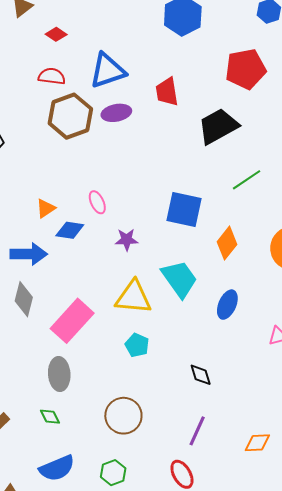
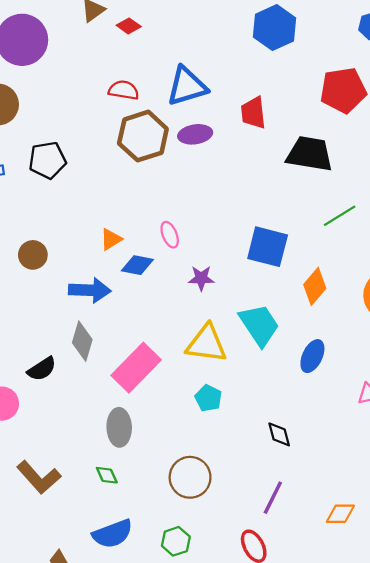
red diamond: (56, 34) -> (129, 26), moved
black trapezoid: (218, 126) -> (310, 154), turned 36

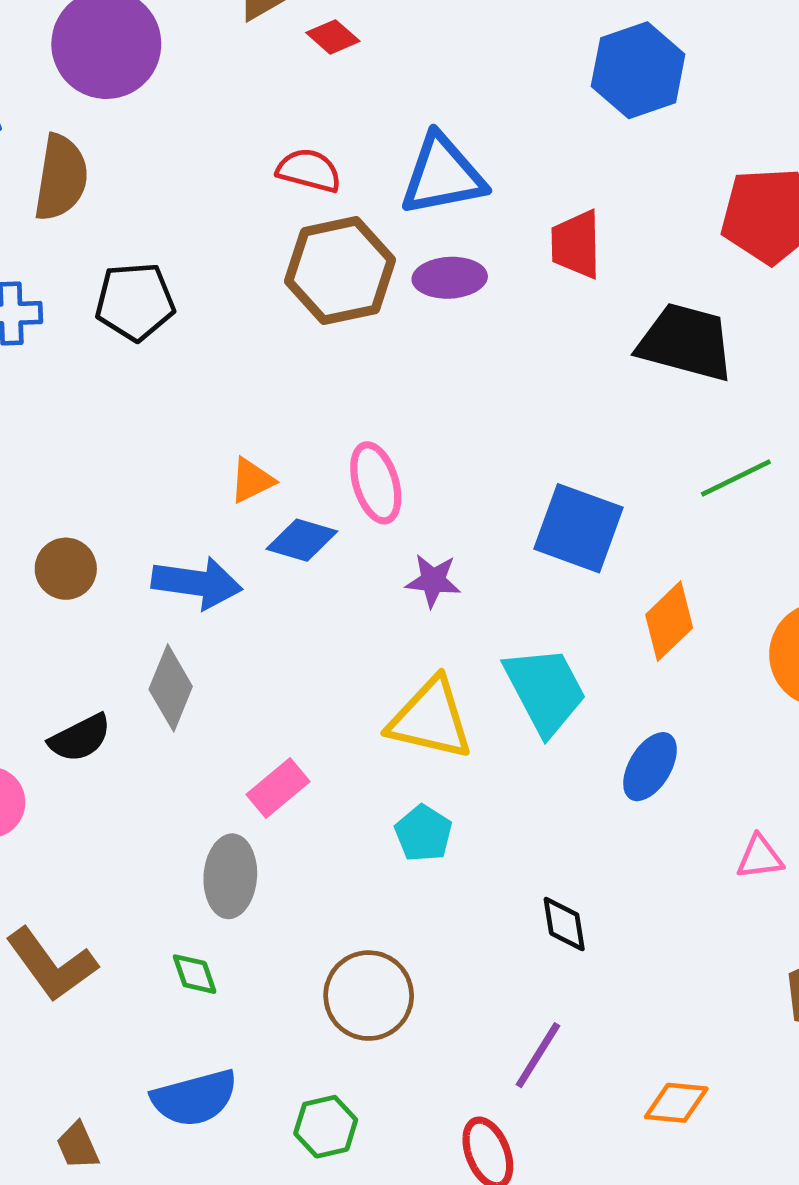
pink ellipse: (170, 235) -> (376, 483), size x1.4
brown circle: (33, 255) -> (66, 569), moved
pink rectangle: (136, 368) -> (278, 788), moved, size x0.6

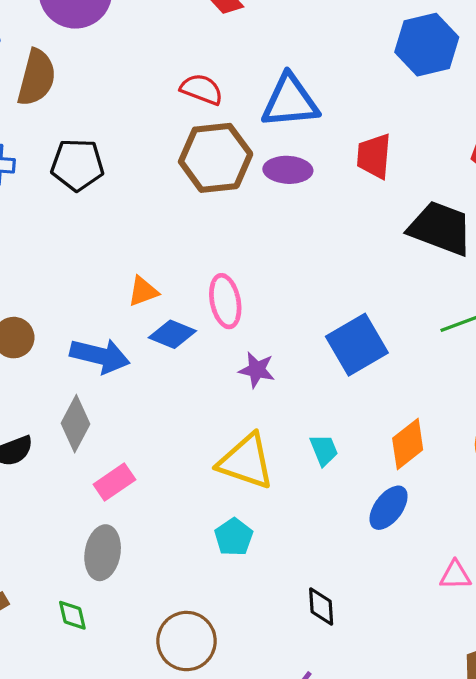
blue square: (578, 528) -> (357, 345), turned 34
orange diamond: (669, 621) -> (408, 444), moved
cyan trapezoid: (545, 690) -> (324, 450), size x0.5
pink rectangle: (278, 788) -> (114, 482), moved

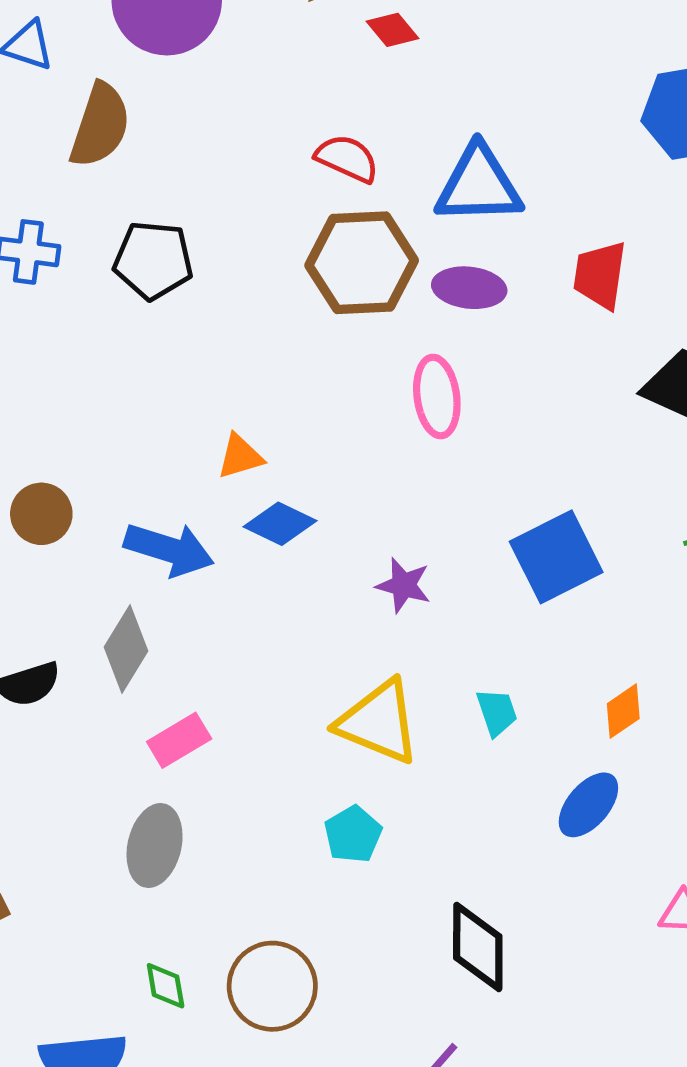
pink ellipse: (225, 301) -> (437, 396), moved
orange diamond: (408, 444) -> (623, 711), size x0.7
black diamond: (321, 607) -> (478, 947), size x1.5
green diamond: (72, 615) -> (166, 986), moved

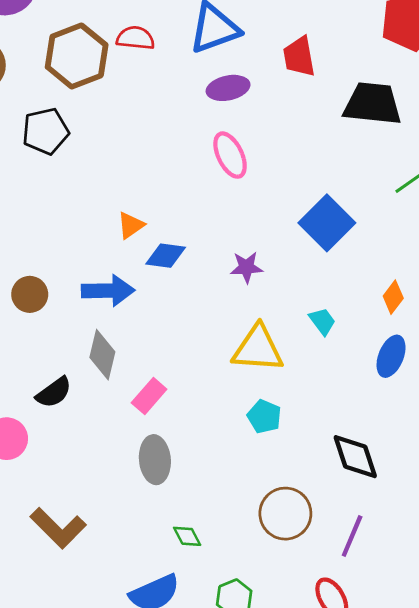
brown hexagon: (362, 263) -> (77, 56), moved
brown circle: (272, 986) -> (285, 514), moved

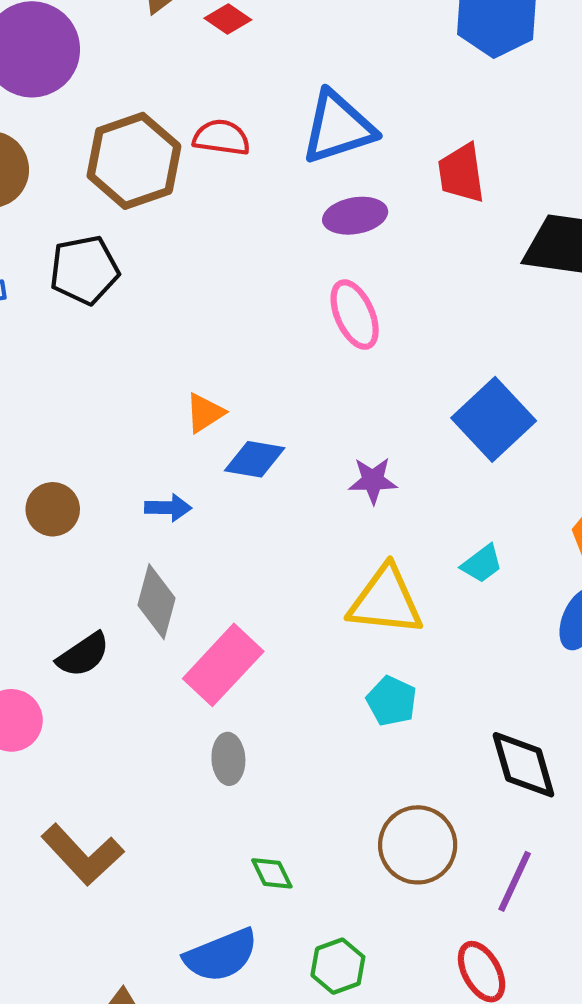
blue arrow: (108, 291) -> (168, 508), size x0.6
cyan trapezoid: (322, 321) -> (482, 564), turned 88
pink rectangle: (149, 396) -> (223, 665), size x1.5
gray ellipse: (155, 460) -> (228, 759), size x0.7

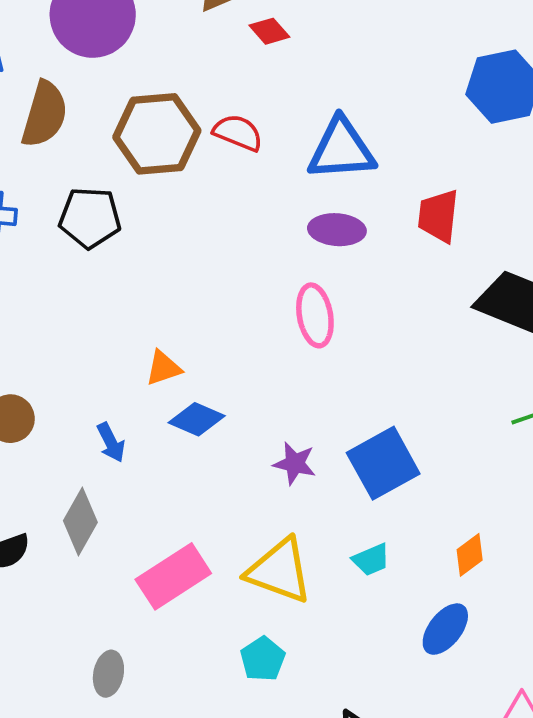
blue square: (494, 419) -> (383, 463), moved
blue arrow: (168, 508) -> (111, 442), turned 48
pink rectangle: (223, 665) -> (173, 576), moved

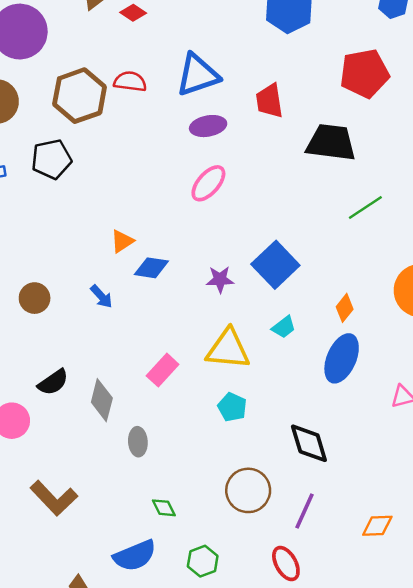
pink ellipse: (315, 315) -> (208, 183), turned 66
gray diamond: (80, 521) -> (102, 400), moved
pink rectangle: (173, 576) -> (163, 370), size x0.7
blue ellipse: (445, 629) -> (342, 358), size x1.4

